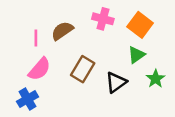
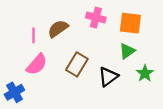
orange square: (140, 25) -> (130, 23), turned -30
blue cross: (28, 99) -> (14, 92), moved

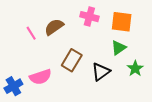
pink line: (33, 35) -> (31, 33), turned -32
pink semicircle: (37, 64) -> (41, 77), moved, turned 30

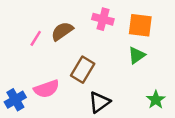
pink line: (31, 33) -> (36, 38), turned 64
green star: (135, 69) -> (156, 100), moved
black triangle: (101, 72) -> (99, 102), moved

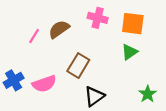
blue cross: (15, 100) -> (14, 80), moved

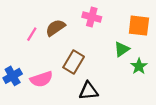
orange square: (133, 24) -> (139, 26), moved
green star: (148, 94) -> (139, 66), moved
black triangle: (94, 96) -> (89, 91), turned 30

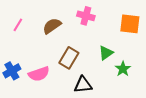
pink line: (32, 34) -> (18, 25), moved
green triangle: (122, 49) -> (106, 53), moved
green star: (139, 66) -> (123, 69), moved

